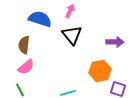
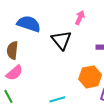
pink arrow: (70, 11) -> (80, 18), moved

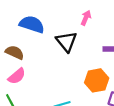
brown semicircle: (12, 50) -> (15, 52), turned 108

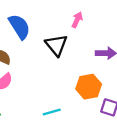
blue semicircle: (32, 24) -> (19, 27), turned 40

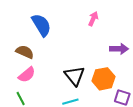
black triangle: (56, 45) -> (75, 76), moved

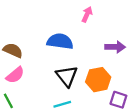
blue semicircle: (41, 25) -> (60, 41), moved, turned -50

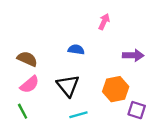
blue semicircle: (60, 41) -> (76, 50), size x0.6
black triangle: (67, 76) -> (68, 86), moved

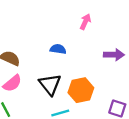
orange hexagon: (116, 89) -> (81, 90), moved

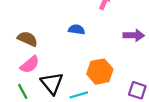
black triangle: (50, 84) -> (52, 83), moved

